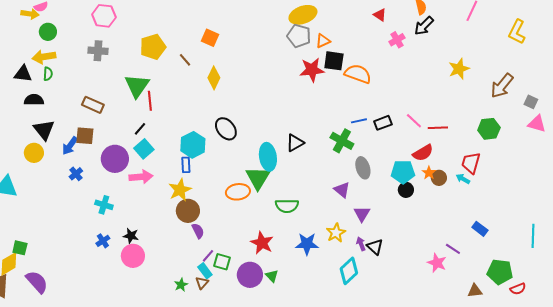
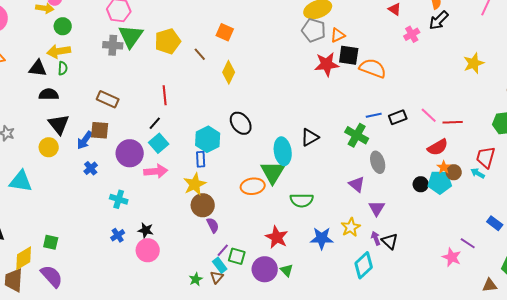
green triangle: (137, 86) -> (131, 36), moved
cyan pentagon: (403, 172) -> (440, 182), moved
green square: (20, 248) -> (51, 242), moved

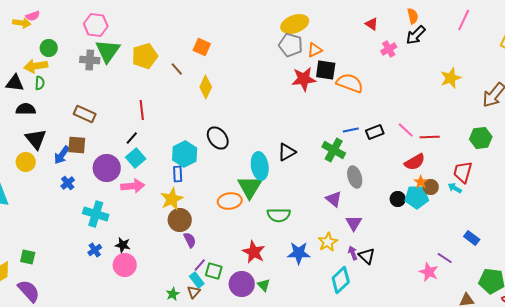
green circle: (63, 26) -> (49, 48), moved
cyan cross: (119, 199) -> (96, 214), size x1.4

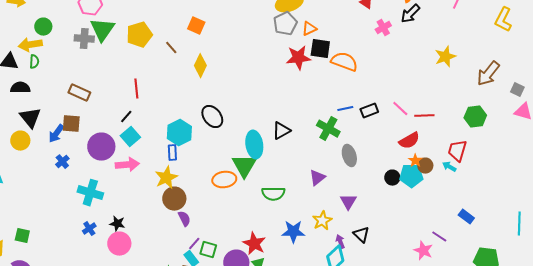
gray pentagon: (291, 45) -> (285, 24), turned 30
purple triangle: (334, 199) -> (317, 178), moved, turned 42
red star: (254, 252) -> (254, 244), moved
purple arrow: (353, 253) -> (340, 242), moved

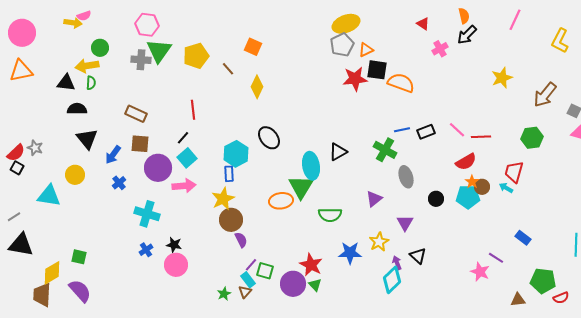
brown square: (71, 124) -> (140, 144), moved
yellow circle: (20, 141) -> (75, 175), moved
black circle: (392, 178) -> (436, 199), moved

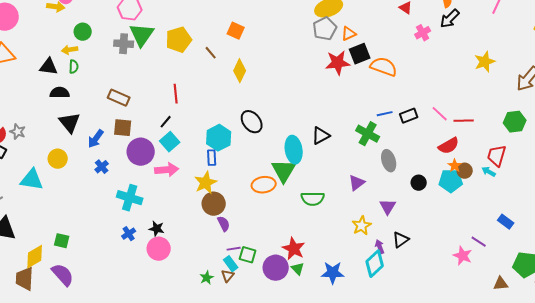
yellow arrow: (87, 66) -> (70, 50), size x0.7
black square: (377, 70) -> (360, 54), turned -30
blue star: (350, 253) -> (333, 273), moved
black triangle: (418, 256) -> (401, 240), turned 42
purple line: (251, 265) -> (234, 249), turned 40

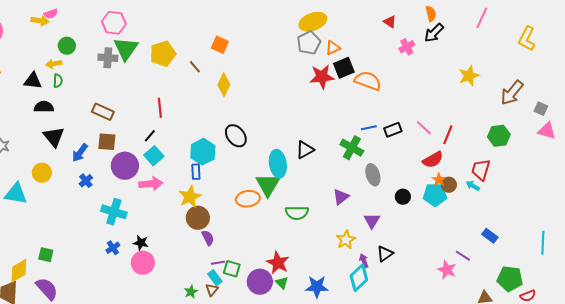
red line: (464, 121) -> (448, 135), turned -66

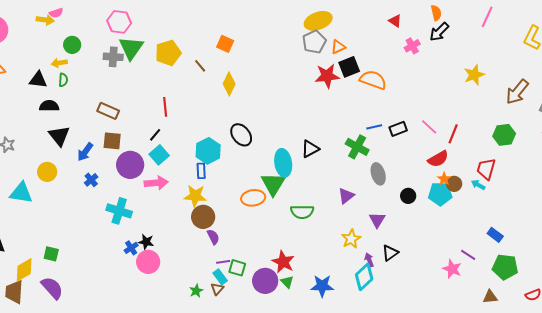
yellow star: (190, 197) -> (195, 196), turned 30
blue cross: (113, 248) -> (131, 248), moved
green pentagon: (510, 279) -> (505, 267), moved

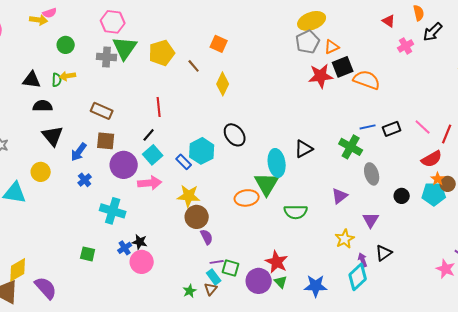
orange semicircle: (436, 13) -> (419, 13), moved
yellow arrow: (59, 63) -> (68, 76), moved
blue rectangle: (201, 171) -> (184, 162), moved, turned -42
green square: (51, 254) -> (88, 254), moved

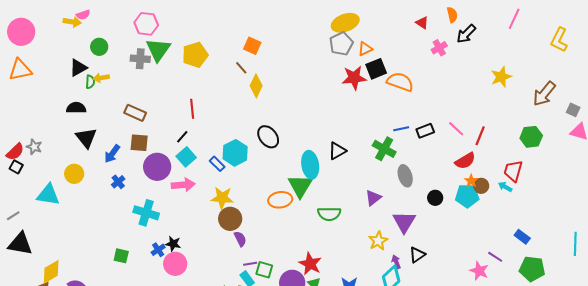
brown line: (194, 66) -> (241, 68), moved
black triangle: (32, 80) -> (78, 68), moved, turned -36
purple triangle: (371, 220) -> (404, 222), size x1.4

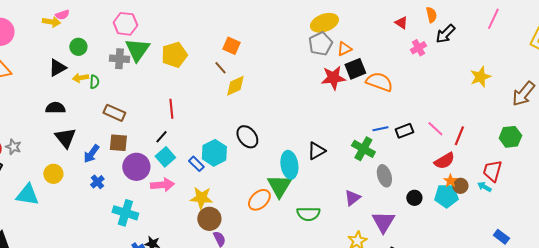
green semicircle: (90, 82) -> (94, 82), moved
yellow diamond: (256, 86) -> (235, 86), turned 40
orange ellipse: (280, 200) -> (259, 200), turned -35

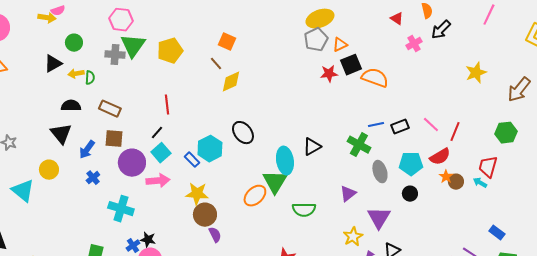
red star: (333, 78) -> (329, 74), size x0.7
black semicircle: (55, 108) -> (71, 106), moved
cyan triangle: (27, 195) -> (23, 191), turned 30
cyan pentagon: (446, 196) -> (411, 164), moved

